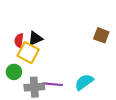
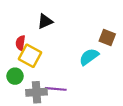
black triangle: (35, 38) -> (45, 21), moved
cyan semicircle: (84, 82) -> (89, 57), moved

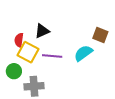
black triangle: (45, 21) -> (42, 31), moved
purple line: (56, 89) -> (52, 56), moved

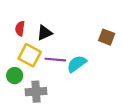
red semicircle: (19, 40) -> (20, 29), moved
cyan semicircle: (83, 53) -> (77, 64), moved

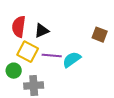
red semicircle: (20, 29) -> (19, 27), size x1.5

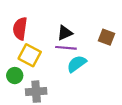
black triangle: (42, 31) -> (65, 33), moved
purple line: (52, 56) -> (66, 48), moved

